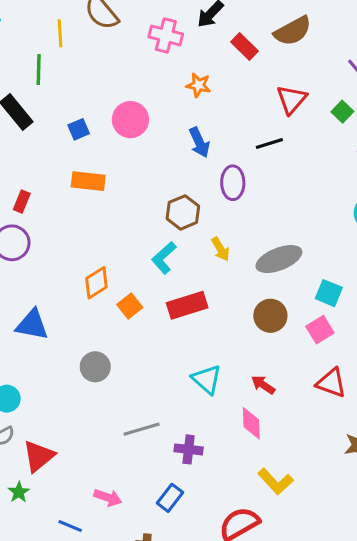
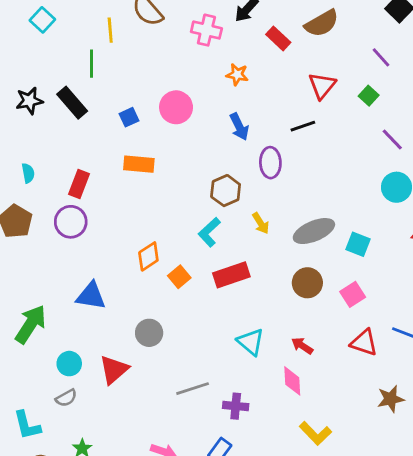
red rectangle: (22, 201) -> (79, 184), size x1.4
cyan square: (329, 293) -> (358, 244), moved
red triangle: (39, 456) -> (114, 370), moved

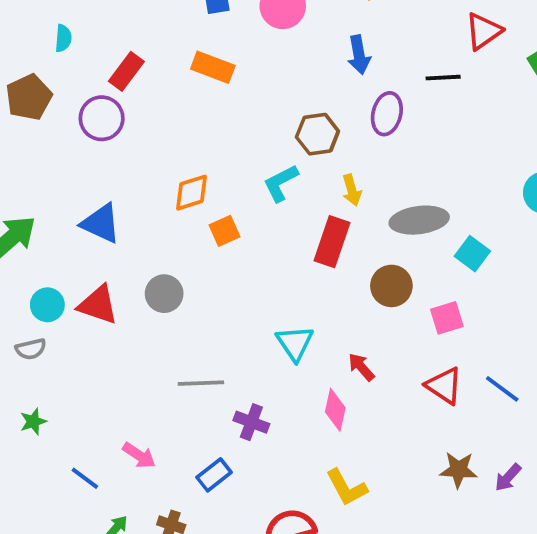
red rectangle: (231, 275) -> (332, 242), moved, turned -68
red triangle: (114, 370) -> (98, 305), moved, turned 44

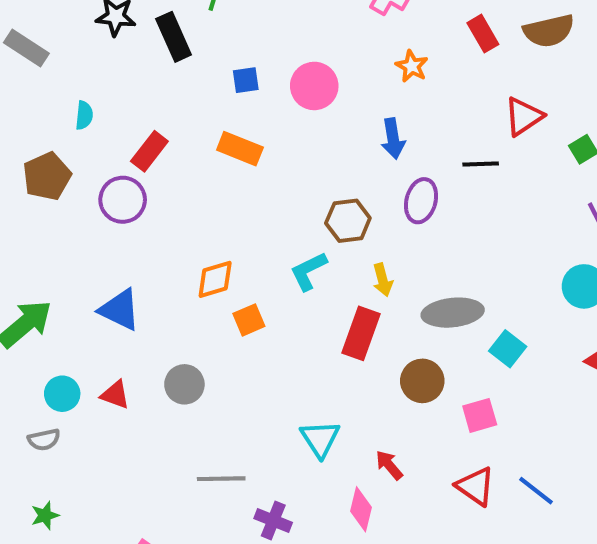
red triangle: (98, 305) -> (115, 395), size x0.7

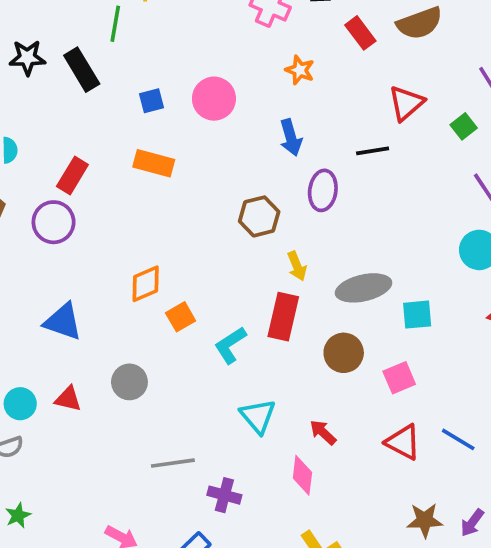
cyan L-shape: (309, 271) -> (230, 345), moved
cyan square: (508, 349) -> (417, 315), turned -36

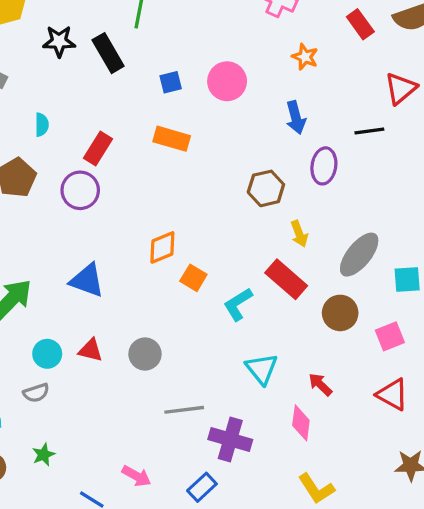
gray ellipse: (364, 288) -> (359, 255), turned -39
orange square: (181, 317) -> (193, 278), turned -30
red rectangle: (283, 317) -> (286, 279), turned -63
gray circle: (129, 382) -> (145, 354), moved
purple cross: (224, 495) -> (230, 440), size x1.4

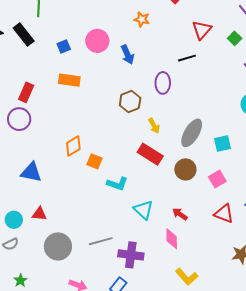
blue arrow: (296, 118) -> (127, 55), moved
cyan L-shape: (238, 304) -> (117, 184), moved, turned -120
gray circle: (145, 354) -> (58, 246), moved, size x1.4

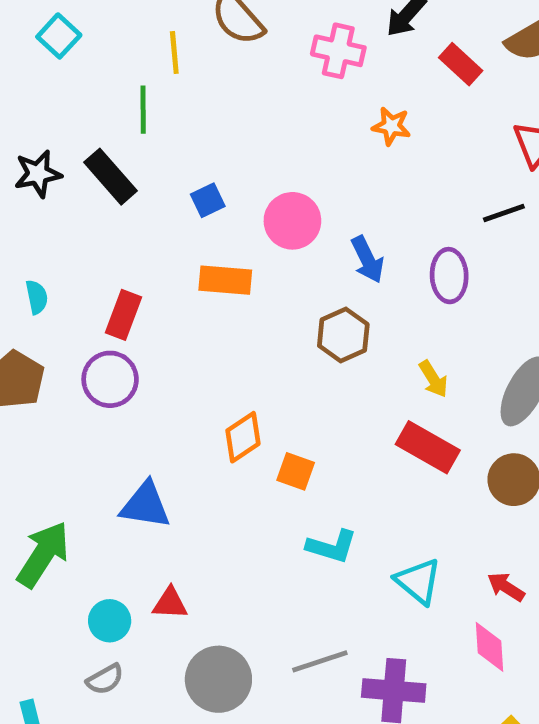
pink circle: (97, 41) -> (292, 221), moved
blue arrow: (127, 55) -> (367, 259), moved
brown hexagon: (130, 102) -> (343, 335), moved
cyan L-shape: (117, 184) -> (332, 546), moved

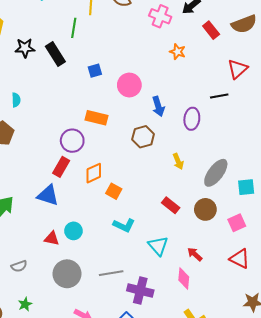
orange rectangle: (225, 280) -> (97, 118), moved
red rectangle: (123, 315) -> (61, 167), moved
purple circle: (110, 379) -> (72, 141), moved
red rectangle: (428, 447) -> (171, 205), moved, size x0.7
cyan circle: (110, 621) -> (73, 231), moved

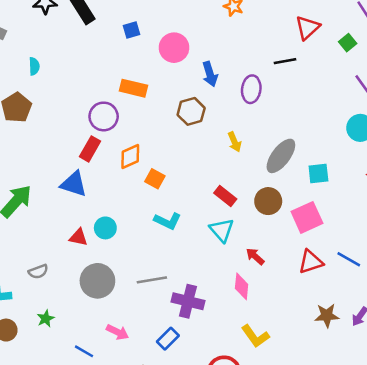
pink square: (237, 223) -> (307, 217), size x1.4
cyan triangle: (158, 246) -> (222, 230), moved
red triangle: (240, 259) -> (311, 262), turned -45

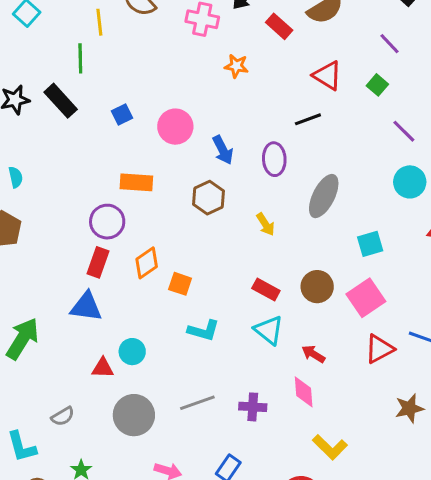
red triangle: (308, 28) -> (327, 75), turned -36
gray ellipse: (281, 156) -> (324, 196), moved
purple cross: (188, 301) -> (253, 407), moved, size x0.7

